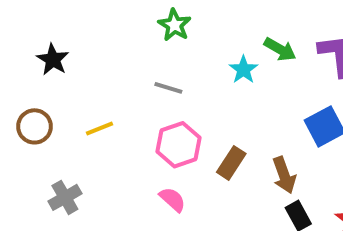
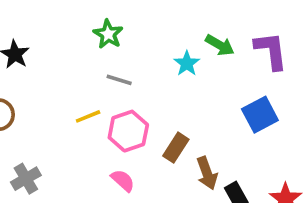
green star: (175, 25) -> (108, 34), moved
yellow line: (99, 128) -> (88, 116), moved
brown arrow: (284, 175) -> (207, 173), moved

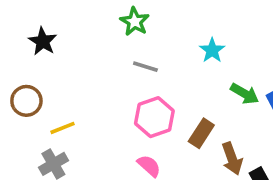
green arrow: (220, 45) -> (245, 94), moved
yellow line: (88, 116) -> (62, 128), moved

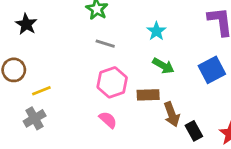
green arrow: (245, 94) -> (163, 66), moved
brown rectangle: (201, 133) -> (148, 95), turned 55

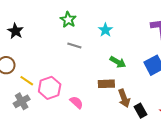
cyan star: (156, 31) -> (105, 30), moved
pink hexagon: (112, 82) -> (50, 88), moved
yellow line: (41, 91) -> (27, 81), turned 56

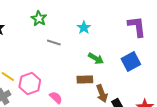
green star: (68, 20) -> (39, 18), moved

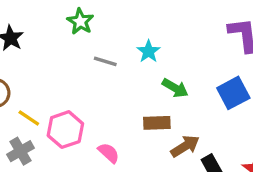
cyan star: (84, 28) -> (149, 51), moved
brown arrow: (102, 94) -> (185, 146), turned -102

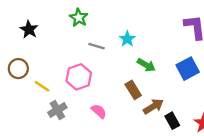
brown rectangle: (157, 123) -> (133, 90), turned 60
pink hexagon: (65, 130) -> (79, 77), moved
gray cross: (20, 151) -> (57, 110), moved

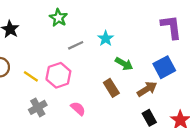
gray line: (96, 46) -> (76, 45), turned -42
yellow line: (42, 86) -> (31, 76), moved
brown arrow: (153, 106) -> (147, 89), moved

